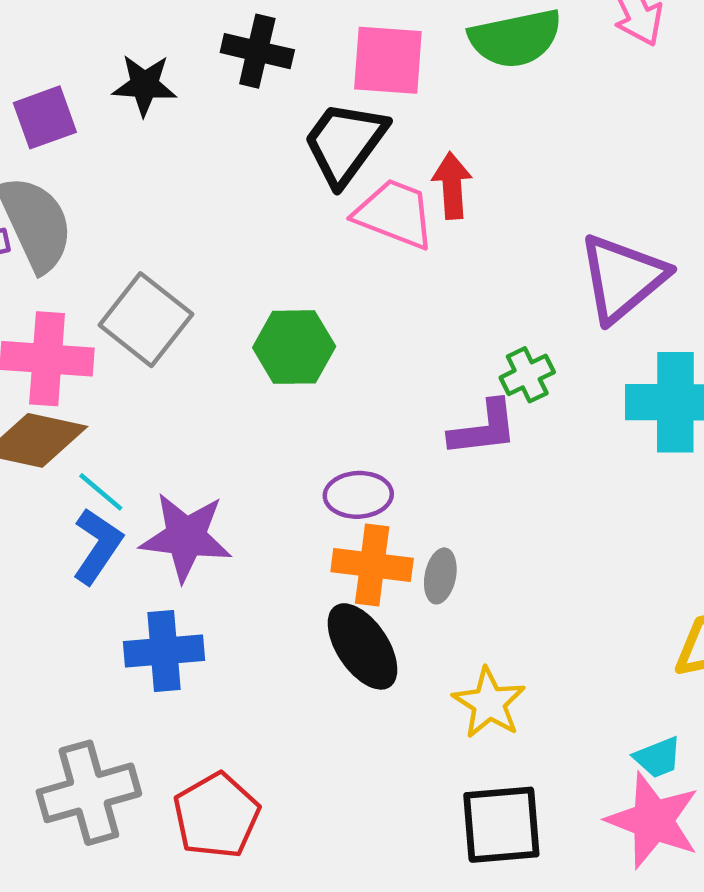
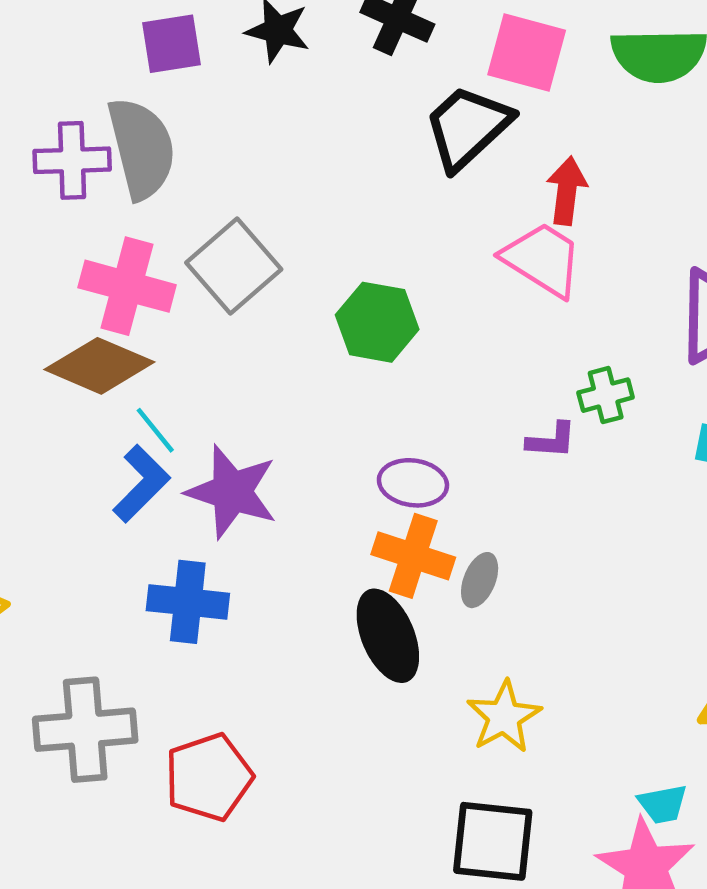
pink trapezoid: (395, 214) -> (542, 259), moved
purple L-shape: (483, 428) -> (551, 440), size x0.7

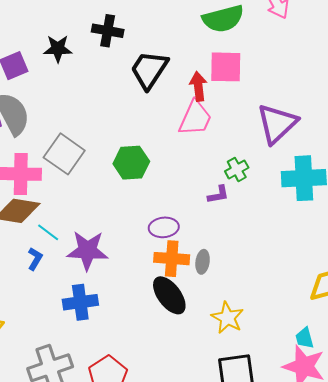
pink square: (527, 53) -> (226, 67), moved
pink trapezoid: (542, 259) -> (195, 118), turned 96
blue L-shape: (141, 484) -> (35, 259), moved, size x0.7
cyan trapezoid: (663, 804) -> (305, 338), turned 100

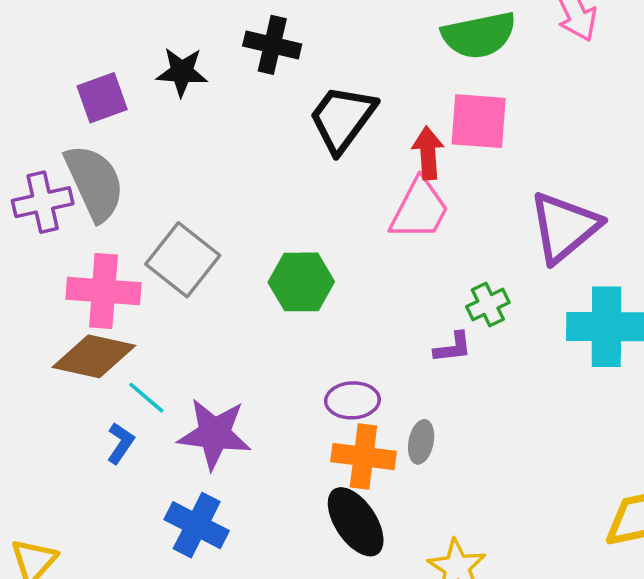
gray ellipse: (203, 262) -> (421, 442), moved
blue cross: (80, 302) -> (197, 525), turned 32

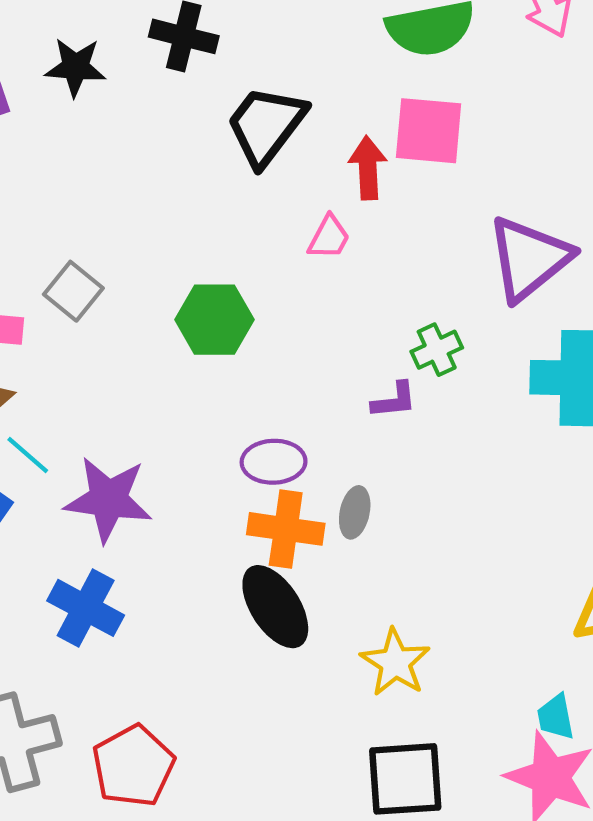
pink trapezoid: (419, 209) -> (329, 237), moved, size x0.6
gray square: (183, 260) -> (73, 291), size x0.7

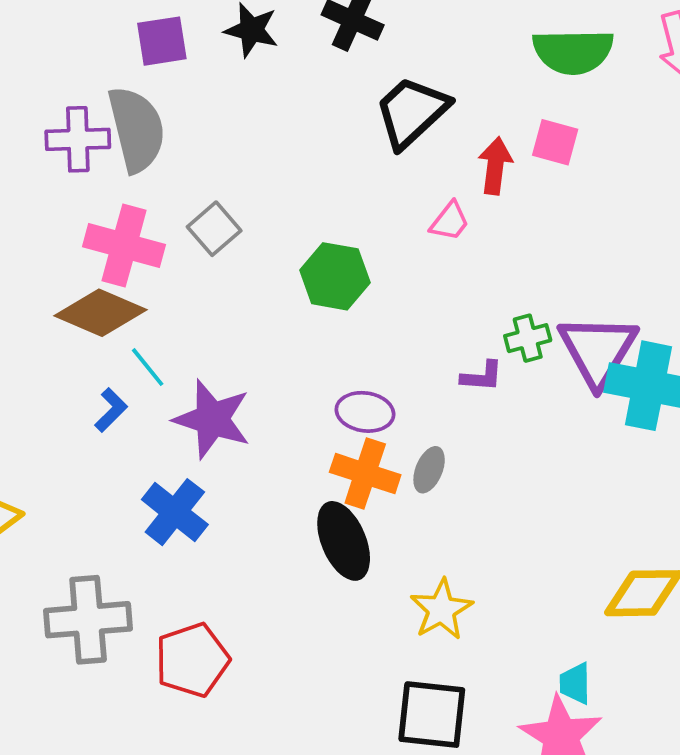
pink square: (429, 131) -> (555, 142), size x0.7
purple triangle: (529, 259) -> (598, 350), moved, turned -30

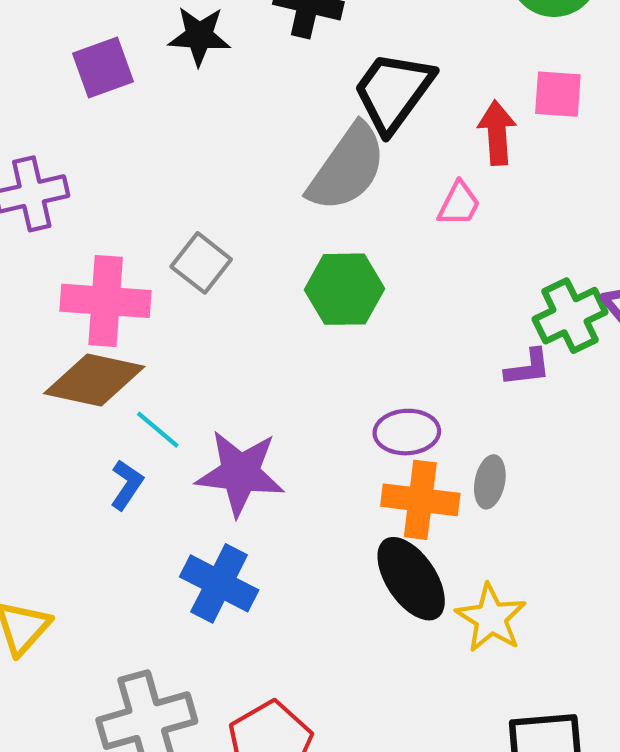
gray semicircle: (137, 129) -> (347, 168), moved, turned 60
green cross: (528, 338) -> (570, 316), size x1.4
yellow star: (441, 610) -> (491, 618), moved

